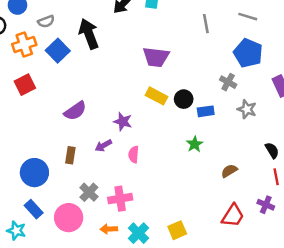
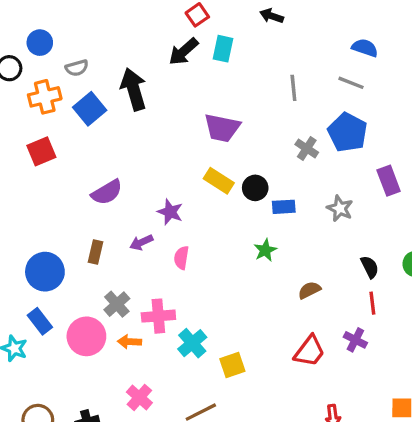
gray cross: (228, 82) -> (307, 148), moved
orange arrow: (109, 229) -> (129, 342), moved
cyan cross: (139, 233) -> (192, 343), moved

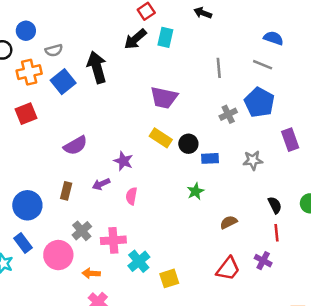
gray cross: (307, 148) -> (228, 114), turned 30
gray star: (340, 208) -> (253, 160), turned -30
orange arrow: (129, 342) -> (91, 273), moved

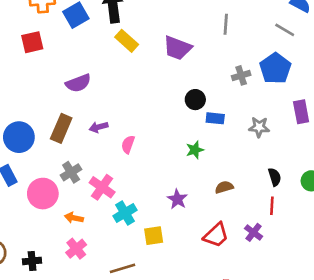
gray line: (219, 68) -> (226, 24), moved
yellow rectangle: (161, 138) -> (127, 41), moved
purple star: (123, 161) -> (177, 199), moved
brown rectangle: (66, 191) -> (61, 128), size x1.5
pink cross: (113, 240) -> (102, 187), turned 30

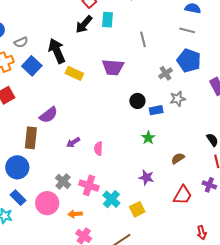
gray star: (259, 127) -> (178, 99), moved
brown rectangle: (61, 128) -> (31, 138), moved

